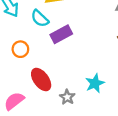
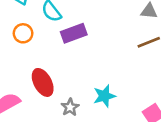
orange circle: (20, 49) -> (23, 33), moved

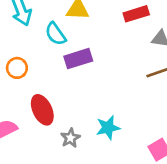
orange circle: (23, 33) -> (17, 68), moved

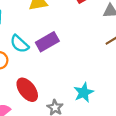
cyan semicircle: (56, 34) -> (19, 44), moved

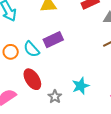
cyan semicircle: (19, 44) -> (32, 49), moved

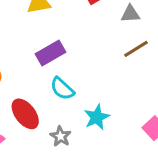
cyan semicircle: (32, 49) -> (62, 89), moved

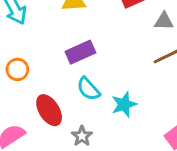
cyan star: (97, 117) -> (124, 104), moved

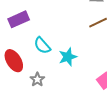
purple rectangle: (80, 52) -> (19, 19), moved

